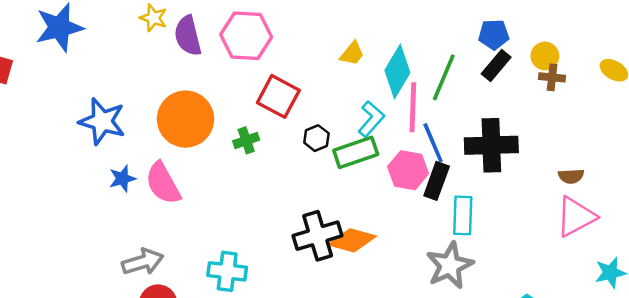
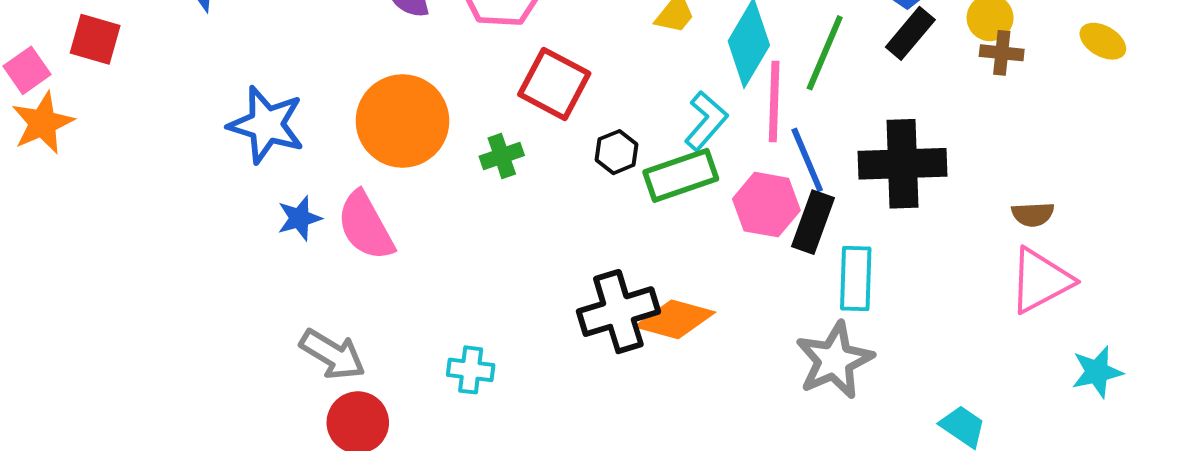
gray arrow: (143, 262) -> (332, 354), turned 48
cyan cross: (227, 271) -> (471, 370), size x0.7

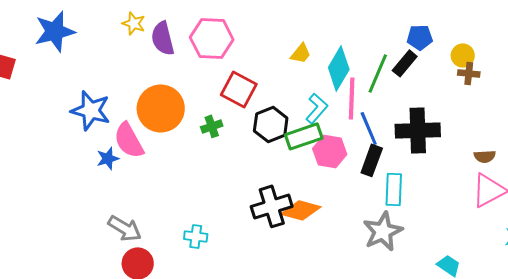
black rectangle: (910, 33) -> (405, 63), moved
black hexagon: (617, 152) -> (271, 124), size x1.6
pink hexagon: (766, 205) -> (330, 151), moved
pink semicircle: (366, 226) -> (129, 140), moved

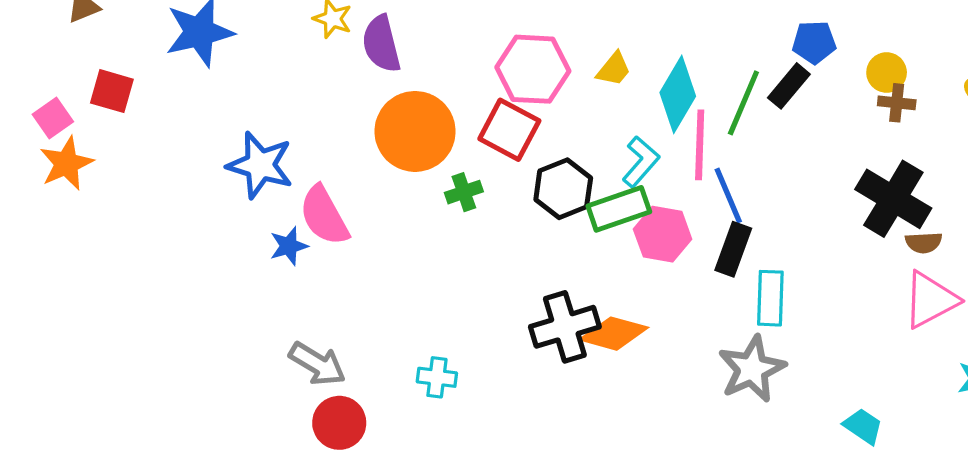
pink hexagon: (212, 38) -> (533, 69), moved
orange circle: (161, 108) -> (415, 131), moved
black cross: (418, 130) -> (893, 199), moved, turned 33

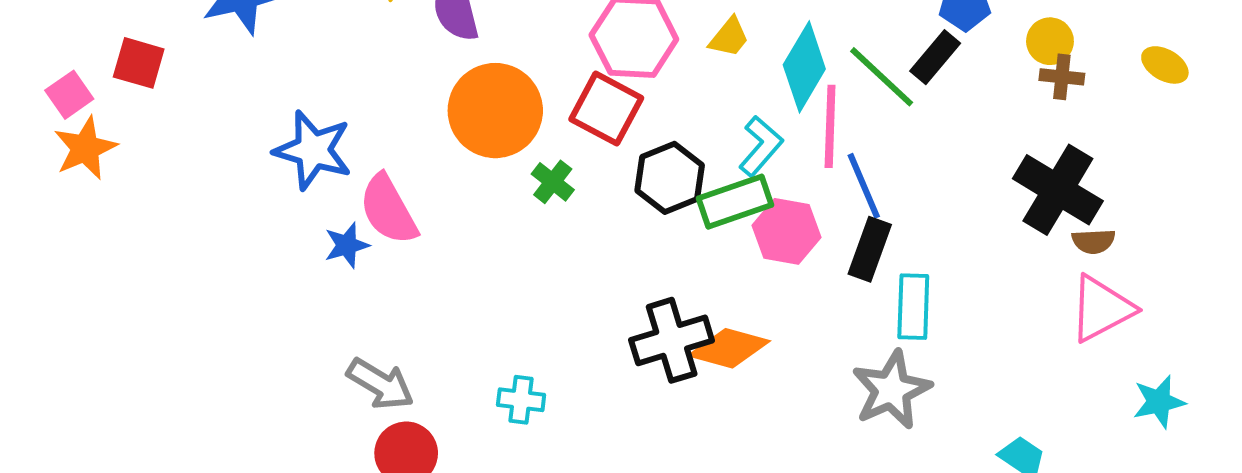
green line: (743, 103) -> (882, 77), turned -70
green cross: (464, 192) -> (553, 182), turned -33

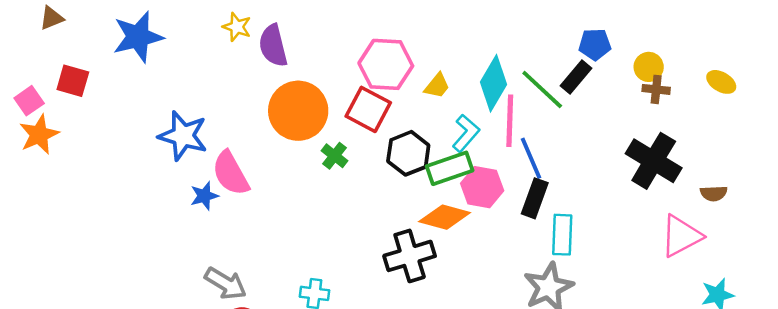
yellow trapezoid: (729, 37) -> (437, 86), moved
brown semicircle: (1094, 241) -> (714, 193), moved
orange diamond: (729, 348) -> (445, 217), moved

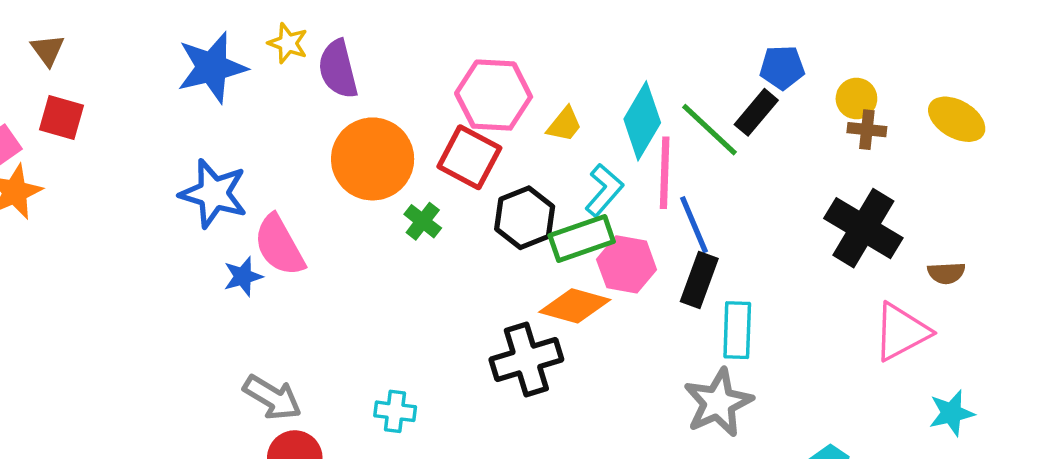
brown triangle: (52, 18) -> (48, 50), moved, turned -44
blue star: (138, 37) -> (212, 67), moved
yellow ellipse: (721, 82) -> (957, 119), size x1.4

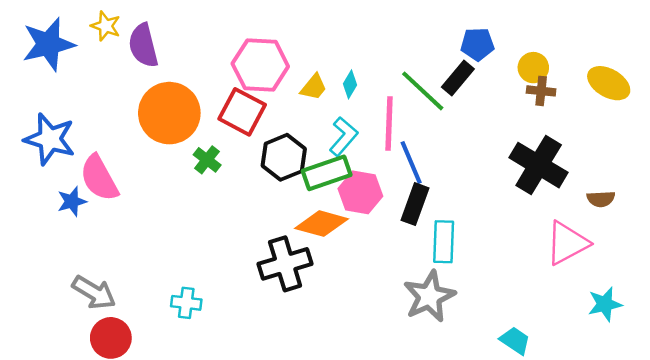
cyan diamond: (642, 121) -> (350, 84), moved, size x0.5

